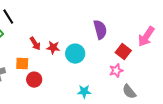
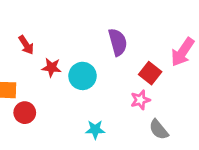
red arrow: (35, 44) -> (26, 45), moved

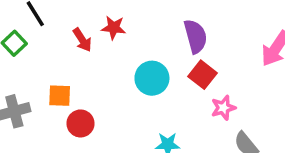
red star: (52, 68) -> (114, 28), moved
red square: (150, 73) -> (202, 75), moved

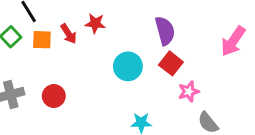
orange square: (60, 96) -> (42, 40), moved
red circle: (80, 123) -> (54, 96), moved

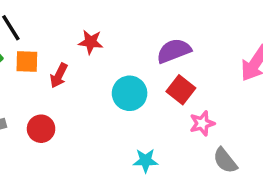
purple semicircle: (165, 31) -> (174, 51), turned -96
red arrow: (69, 34) -> (59, 76), moved, turned 60

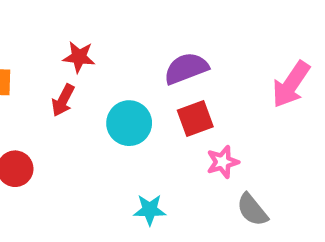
red arrow: (59, 76) -> (63, 100), moved
red square: (181, 90) -> (195, 119), turned 32

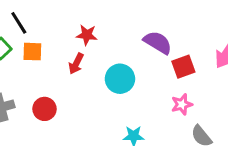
purple semicircle: (186, 68) -> (158, 42), turned 52
red square: (195, 119) -> (183, 67), moved

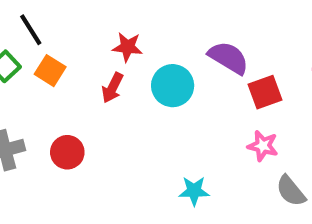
orange square: (32, 52) -> (50, 71), turned 30
cyan circle: (120, 79) -> (173, 86), moved
pink star: (182, 104) -> (263, 146), turned 30

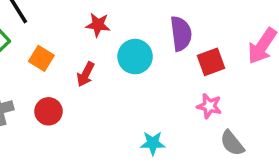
purple semicircle: (228, 58) -> (181, 34), turned 52
orange square: (50, 71) -> (41, 58), moved
red arrow: (112, 88) -> (86, 74), moved

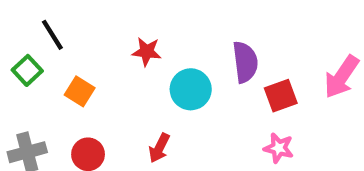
red arrow: (86, 74) -> (159, 148), moved

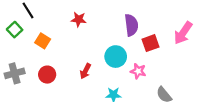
cyan circle: (191, 89) -> (116, 57), moved
pink star: (279, 148) -> (138, 71), moved

